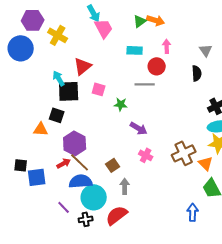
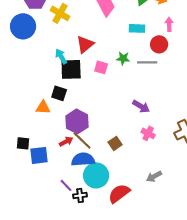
green star: (121, 104) -> (123, 58), moved
gray arrow: (125, 186) -> (154, 176), moved, turned -119
black cross: (86, 219) -> (80, 195), moved

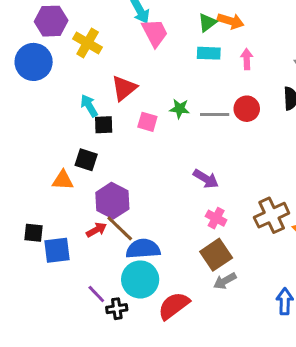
cyan rectangle: (137, 28) -> (209, 53), moved
red circle: (159, 44) -> (247, 109), moved
black square: (71, 69) -> (104, 125), size x0.6
brown square: (115, 143) -> (216, 255), moved, size x1.5
blue semicircle: (83, 159) -> (143, 249), moved

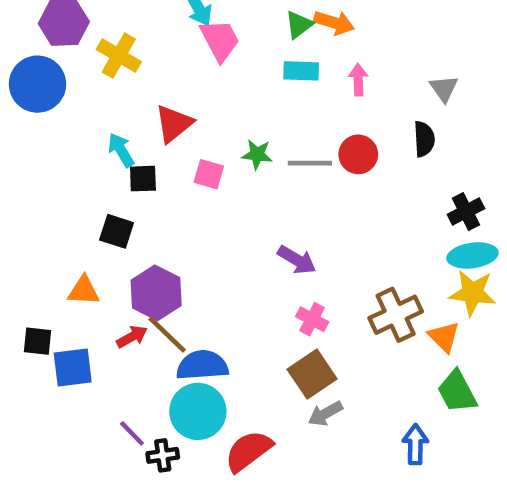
orange triangle: (63, 180) -> (84, 291), moved

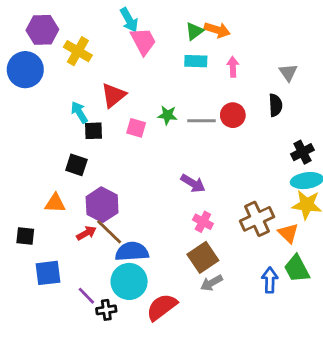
blue square: (73, 367) -> (48, 273), moved
blue arrow: (415, 444) -> (270, 280), moved

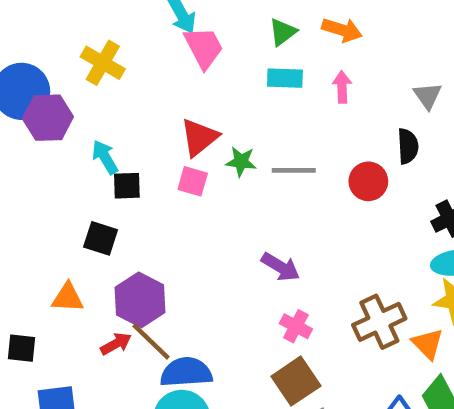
purple hexagon: (42, 30) -> (48, 118), moved
orange arrow: (217, 30) -> (342, 30), moved
red triangle: (113, 95) -> (199, 137), moved
red circle: (233, 115) -> (368, 181), moved

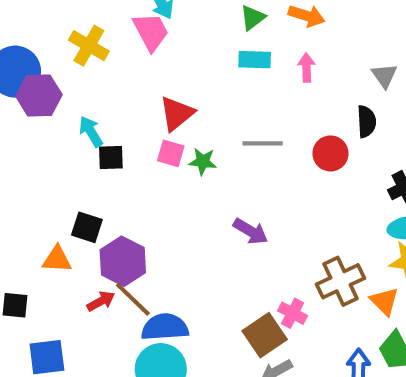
pink trapezoid: (204, 47) -> (151, 32), moved
green star: (241, 162) -> (203, 161), moved
black square: (101, 238) -> (87, 227), moved
pink cross: (296, 326) -> (293, 313), moved

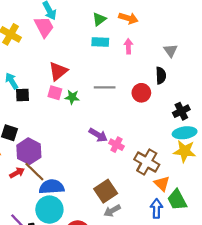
brown cross: (340, 281) -> (147, 162), turned -35
orange triangle: (384, 301) -> (162, 184), moved
pink cross: (293, 313) -> (116, 145), moved

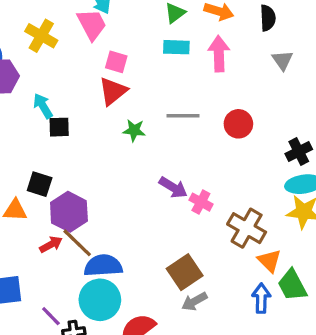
pink arrow: (128, 46) -> (219, 54), size x1.5
black semicircle: (161, 75) -> (268, 18), moved
pink square: (55, 93) -> (116, 62), moved

